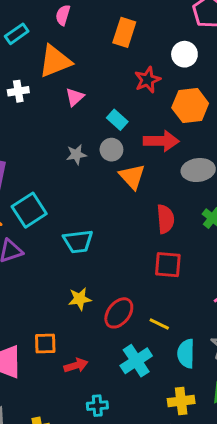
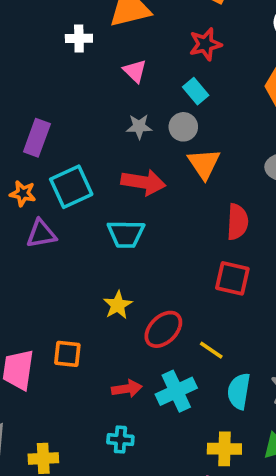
red star: (148, 80) -> (205, 44), moved
pink triangle: (75, 97) -> (135, 71), moved, turned -42
red arrow: (161, 141) -> (143, 182), moved
yellow star: (80, 299) -> (118, 305), turned -30
red arrow: (76, 365) -> (127, 389), moved

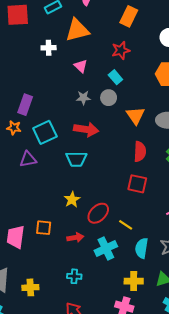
orange triangle: (204, 164) -> (135, 116), moved
orange star: (23, 193) -> (14, 128), moved
red arrow: (127, 389) -> (75, 238), moved

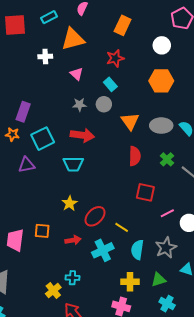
red square: (137, 184) -> (145, 192), moved
yellow cross: (30, 287) -> (53, 291), moved, turned -35

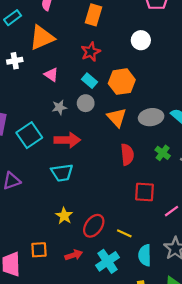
white circle: (162, 45) -> (141, 40), moved
orange hexagon: (161, 81) -> (122, 82), moved
cyan square: (43, 139) -> (29, 135), moved

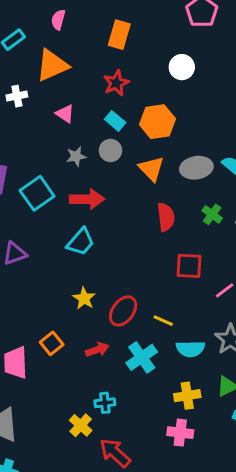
cyan trapezoid: (62, 173) -> (81, 242), turned -40
orange square: (39, 250) -> (52, 343), turned -35
cyan semicircle: (145, 255) -> (190, 349), turned -90

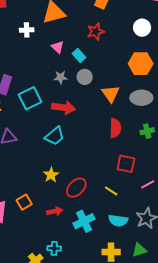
cyan rectangle: (115, 121) -> (79, 56), moved
orange hexagon: (157, 122) -> (141, 64), moved
green cross: (212, 214) -> (147, 131), turned 32
yellow line: (163, 321) -> (111, 191), moved

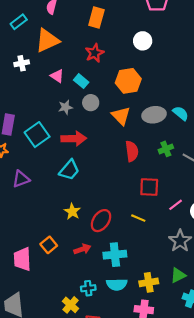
orange hexagon: (141, 64) -> (128, 81), moved
cyan semicircle: (118, 220) -> (117, 284), moved
cyan cross: (84, 221) -> (115, 255), turned 30

